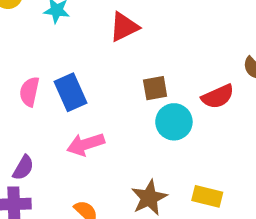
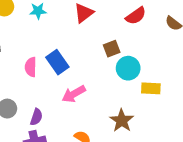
red semicircle: (218, 97) -> (136, 16), moved
yellow rectangle: (207, 196) -> (151, 88), moved

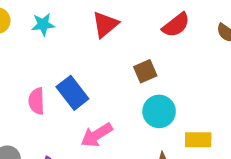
cyan circle: (128, 68) -> (159, 111), moved
yellow rectangle: (151, 88) -> (198, 140), moved

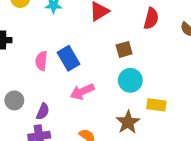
red semicircle: (176, 25) -> (151, 18), turned -45

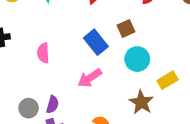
blue rectangle: (69, 58) -> (96, 42), moved
gray circle: (14, 100) -> (29, 108), moved
yellow rectangle: (156, 105) -> (168, 80), turned -30

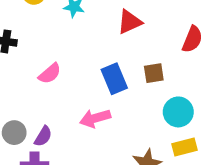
pink semicircle: (43, 53) -> (50, 74), turned -144
cyan circle: (137, 59) -> (178, 112), moved

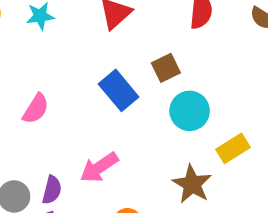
cyan circle: (178, 112) -> (190, 111), moved
pink arrow: (95, 118) -> (99, 167), moved

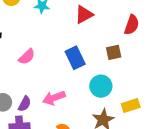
brown square: (166, 68) -> (114, 52), moved
cyan circle: (190, 111) -> (101, 86), moved

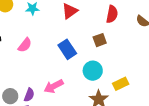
pink semicircle: (27, 57) -> (25, 45), moved

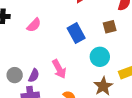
pink arrow: (54, 86) -> (59, 69), turned -96

